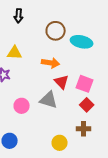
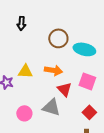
yellow triangle: (15, 53) -> (25, 71), moved
pink square: (85, 84) -> (87, 81), moved

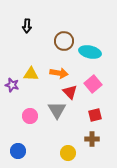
pink square: (87, 81) -> (93, 84), turned 30
gray triangle: (51, 107) -> (57, 110), turned 42
red square: (89, 112) -> (95, 115), turned 32

